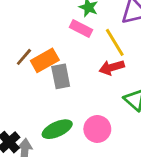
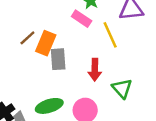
orange rectangle: (45, 60) -> (46, 43), turned -45
red arrow: (112, 67) -> (95, 70), moved, turned -80

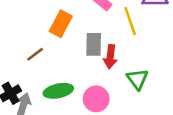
brown line: (27, 38) -> (35, 54), moved
gray rectangle: (58, 59) -> (94, 44), moved

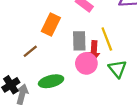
yellow line: (130, 21) -> (107, 39), moved
pink circle: (96, 99) -> (86, 63), moved

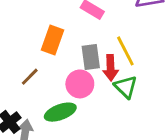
pink circle: (86, 63) -> (80, 84), moved
green triangle: (117, 69) -> (126, 87), moved

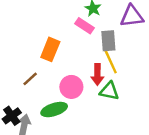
gray rectangle: (91, 57) -> (108, 41), moved
green triangle: (126, 87) -> (109, 91), turned -36

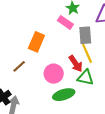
red arrow: (97, 75) -> (76, 64), turned -36
green ellipse: (54, 110) -> (64, 95), moved

